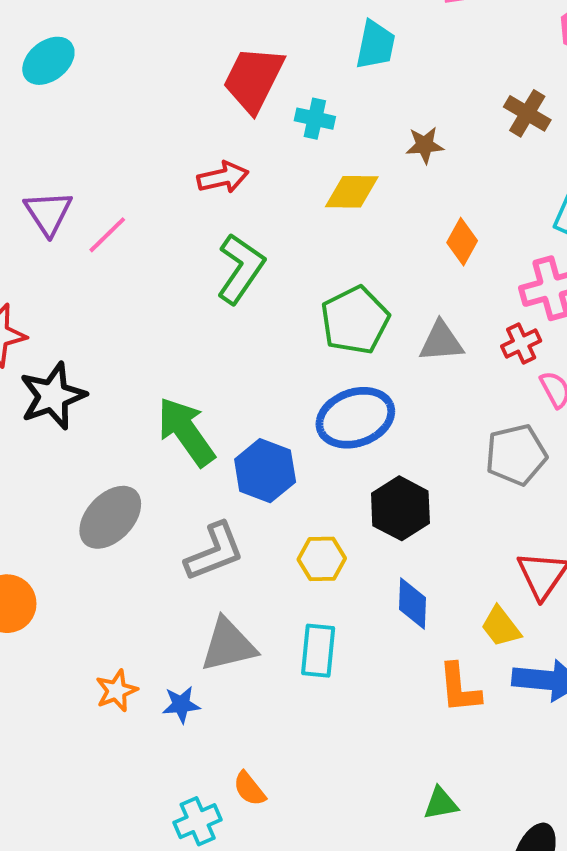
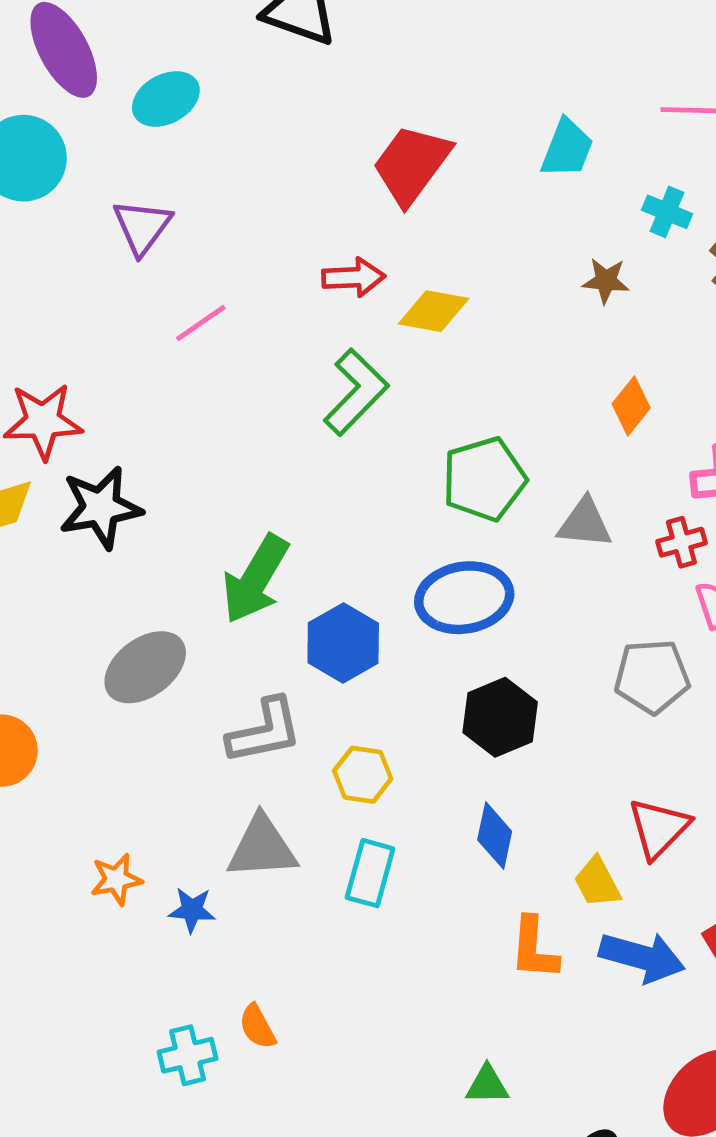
cyan cross: (315, 119) -> (667, 212), moved
yellow diamond: (352, 192) -> (434, 311), moved
purple triangle: (48, 213) -> (142, 227), moved
green arrow: (186, 432) -> (255, 579), turned -124
yellow hexagon: (322, 559) -> (363, 775), moved

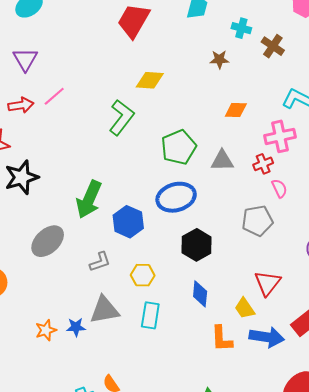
red arrow: (353, 277) -> (21, 105), moved
orange diamond: (631, 406) -> (236, 110), turned 60
gray L-shape: (265, 731) -> (100, 262), size x0.7
blue star: (192, 910) -> (76, 327), moved

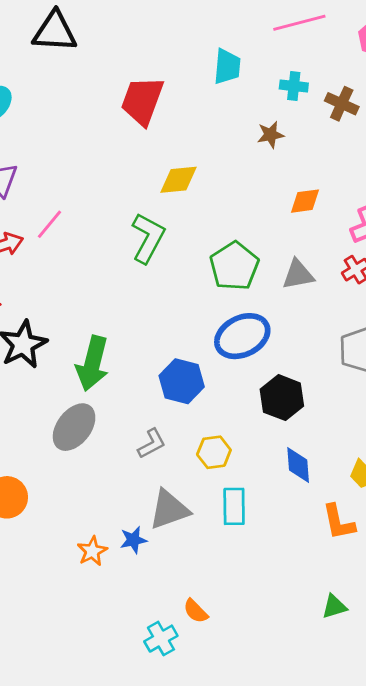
green arrow: (89, 199) -> (92, 363), moved

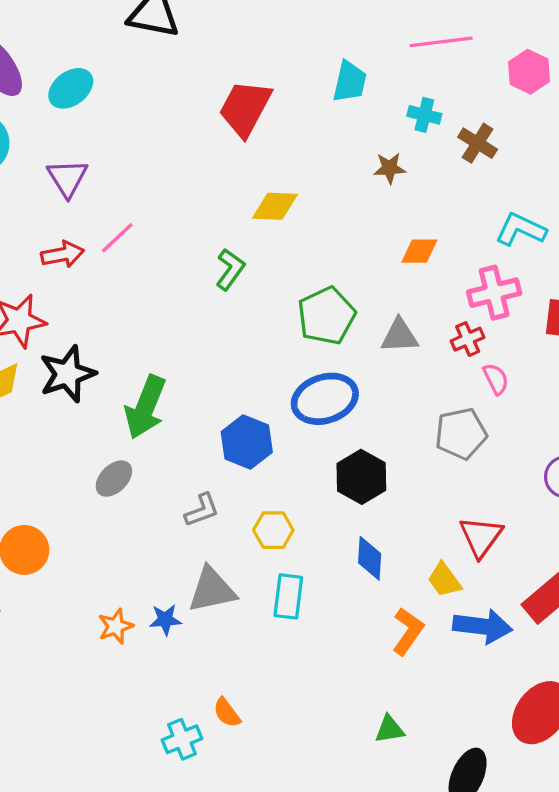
green L-shape: (148, 238) -> (230, 269), size x0.7
gray ellipse: (74, 427) -> (114, 479), size x0.7
orange L-shape: (339, 522) -> (408, 631), turned -141

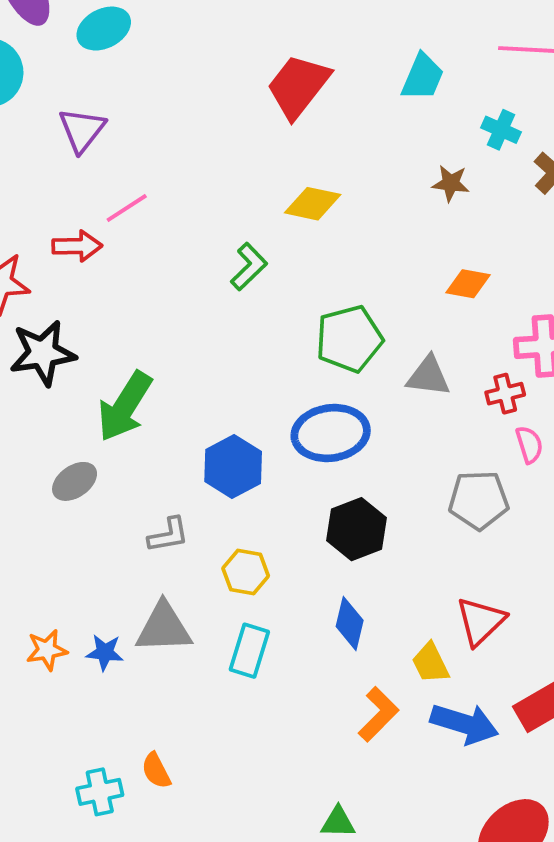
red arrow: (62, 254) -> (77, 246), moved

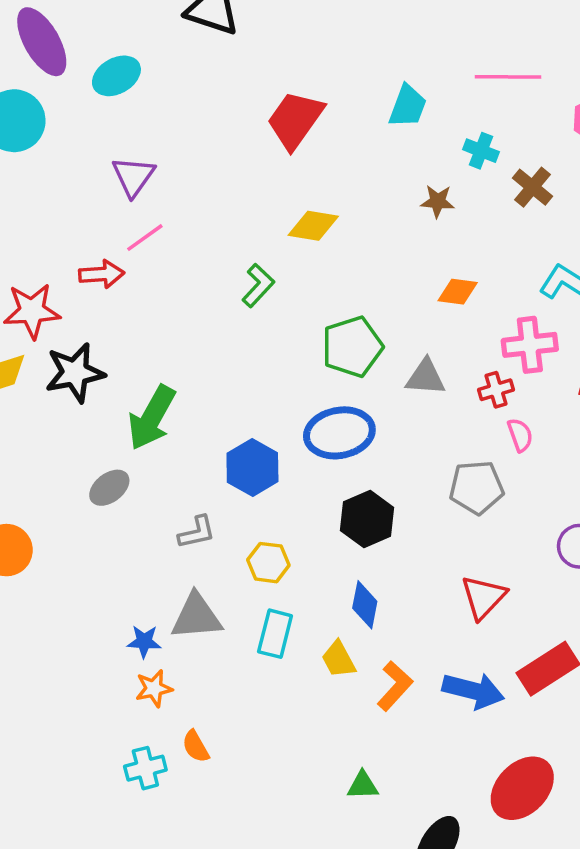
purple triangle: (82, 130) -> (133, 176), moved
orange star: (47, 650) -> (154, 688), moved
yellow trapezoid: (430, 663) -> (339, 659), moved

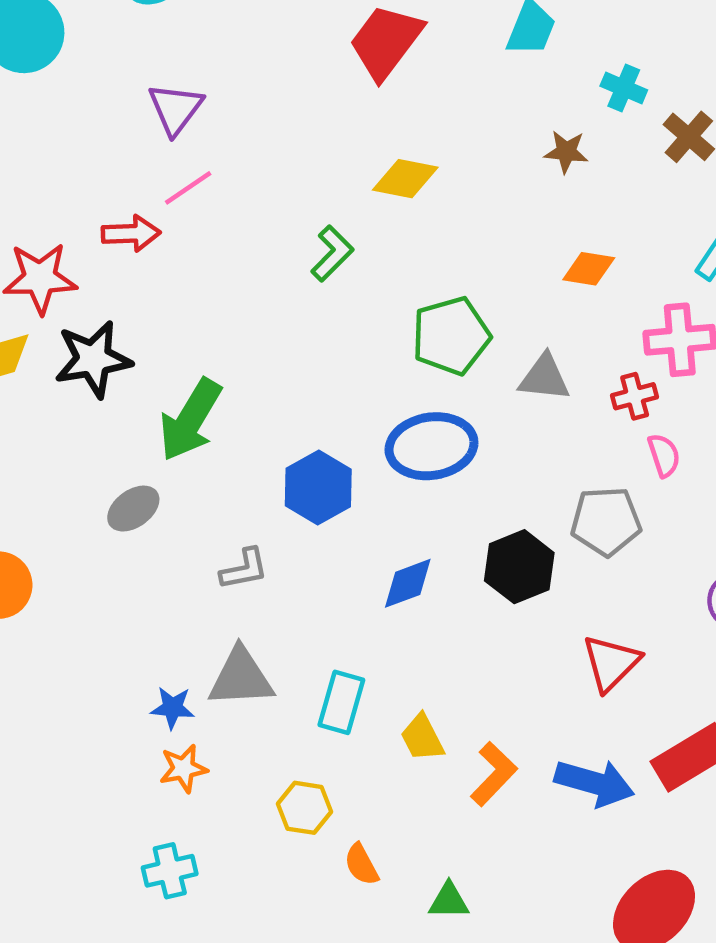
black hexagon: (367, 519) -> (519, 567), moved
yellow hexagon: (268, 563) -> (304, 808), moved
blue diamond: (365, 605) -> (408, 583), moved, turned 57
orange semicircle: (196, 746) -> (361, 864), moved

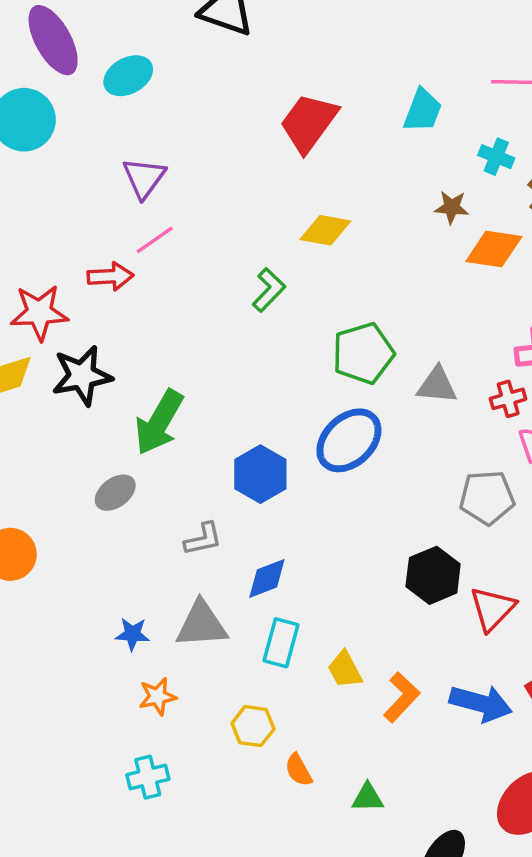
orange diamond: (589, 269) -> (494, 249), moved, size x1.4
blue ellipse: (431, 446) -> (349, 440), turned -34
black hexagon: (519, 567) -> (433, 575), moved
blue diamond: (408, 583) -> (267, 578), moved
blue star: (173, 708) -> (132, 634), moved

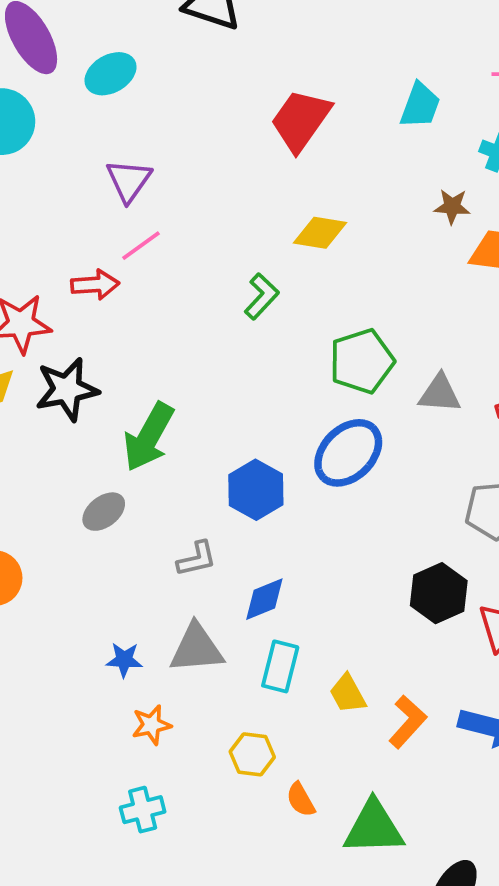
green triangle: (368, 798) -> (374, 828), size x1.8

